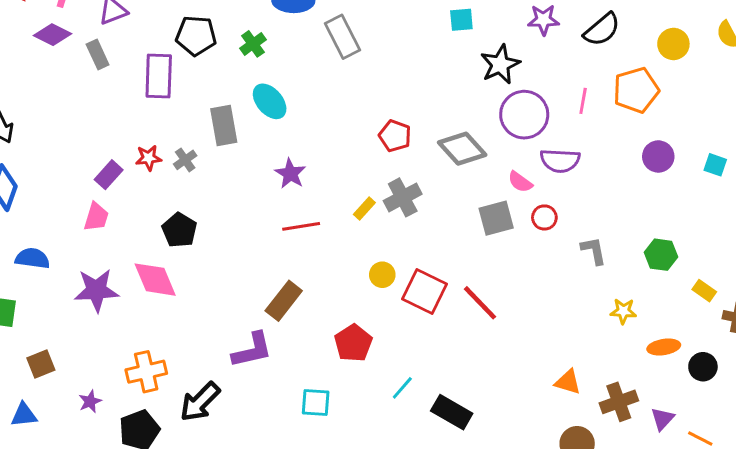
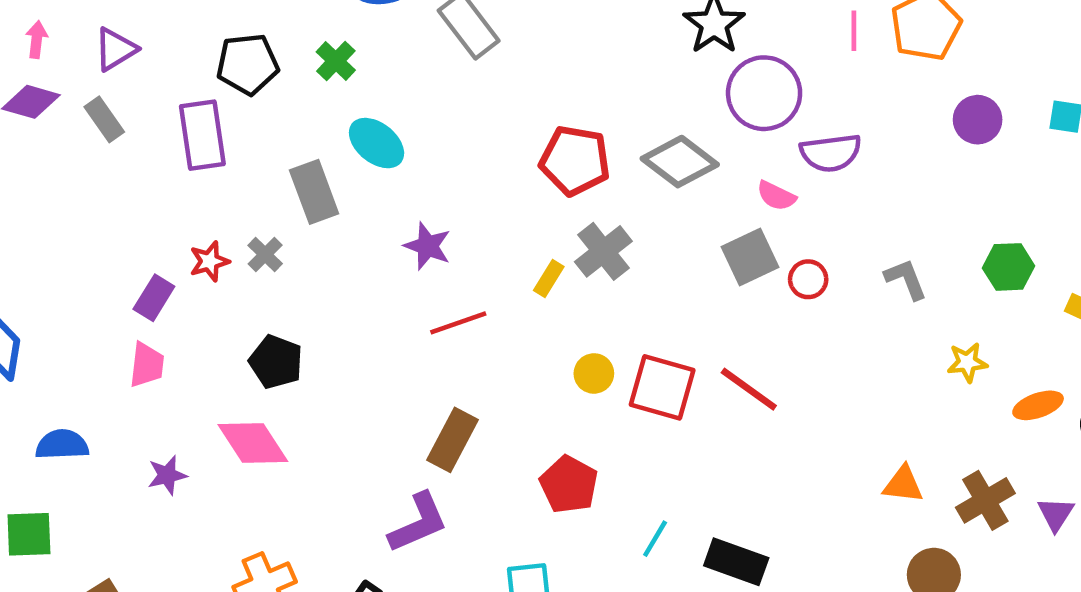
pink line: (583, 101) -> (854, 31), moved
red pentagon: (395, 136) -> (575, 161), size x1.4
red circle: (544, 217) -> (808, 279), moved
purple star: (96, 290) -> (167, 475), size x0.6

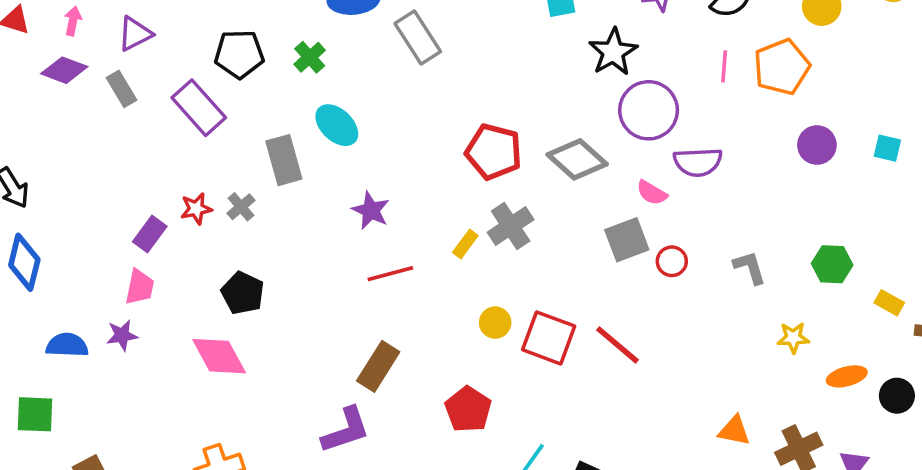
purple rectangle: (202, 135) -> (199, 108), turned -38
purple star: (167, 475) -> (122, 335), moved

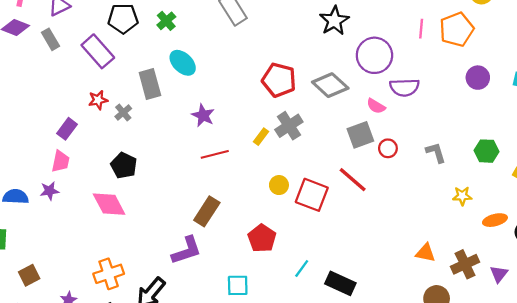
black star: (613, 52) -> (334, 21), moved
red star: (196, 209) -> (98, 100), moved
red line: (618, 345) -> (353, 180), moved

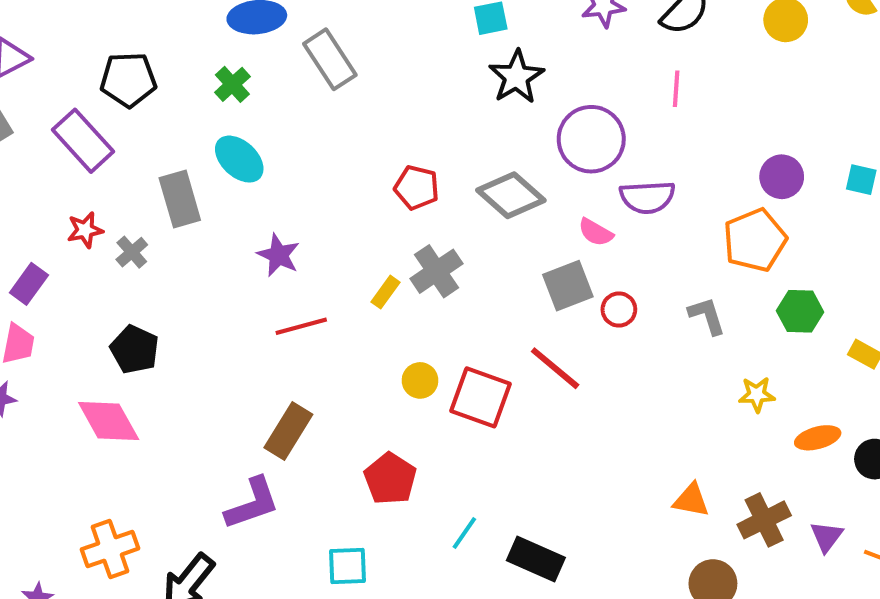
green cross: (166, 21) -> (232, 84), moved
orange pentagon: (457, 29) -> (755, 240), moved
red pentagon: (279, 80) -> (417, 188), size x0.7

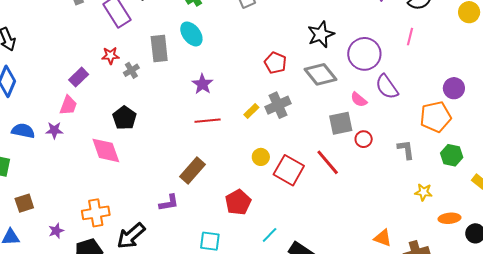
black star: (516, 77) -> (321, 34), moved
purple semicircle: (647, 197) -> (387, 87), turned 48
purple L-shape: (252, 503) -> (169, 203), size x0.7

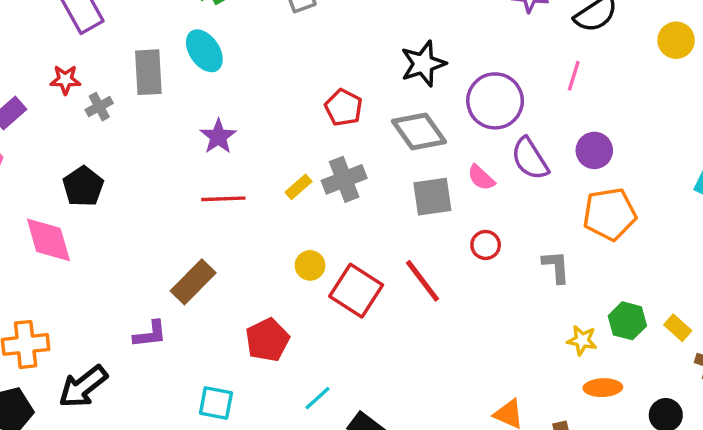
purple circle: (454, 88) -> (594, 150), moved
gray square: (341, 123) -> (432, 197), moved
green hexagon: (452, 155) -> (627, 321), moved
orange ellipse: (449, 218) -> (603, 388), moved

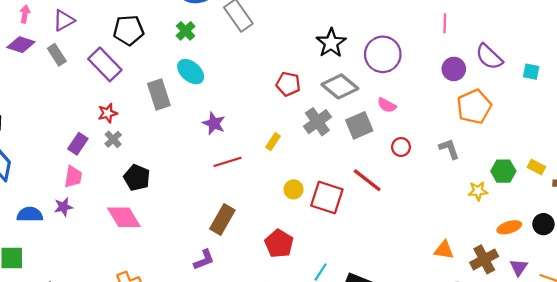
pink line: (574, 76) -> (445, 23), moved
gray cross: (99, 107) -> (113, 139), moved
purple semicircle: (530, 159) -> (489, 57), moved
gray cross: (344, 179) -> (317, 122), moved
orange ellipse: (603, 388) -> (509, 227), moved

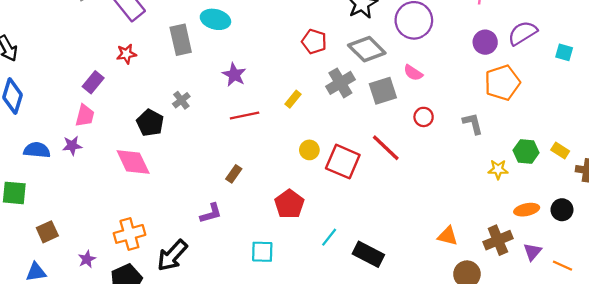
purple semicircle: (489, 57) -> (523, 33), turned 100
cyan ellipse: (191, 72) -> (215, 19), turned -32
gray cross: (113, 139) -> (181, 100), moved
brown rectangle: (222, 219) -> (234, 174), size x0.6
orange triangle: (444, 250) -> (448, 236), moved

